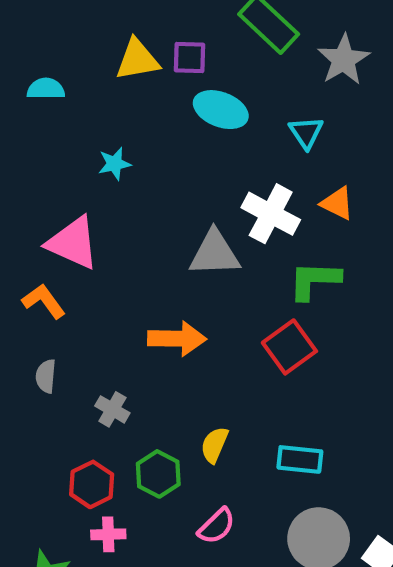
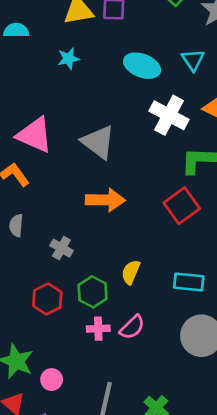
cyan ellipse: (221, 110) -> (142, 66), moved
cyan star: (115, 164) -> (69, 59), moved
gray triangle: (214, 253) -> (98, 142), moved, turned 39
pink cross: (108, 534) -> (98, 329), moved

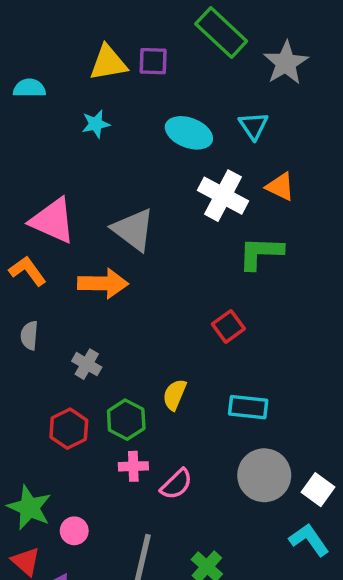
orange arrow: (105, 200) -> (103, 283), moved
red square: (182, 206) -> (228, 326), moved, size x0.7
pink semicircle: (132, 327) -> (176, 484), moved

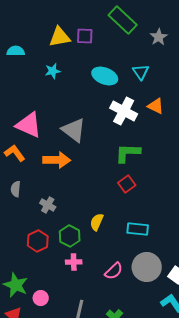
gray star: (286, 63) -> (159, 37), size x0.7
green L-shape: (261, 253) -> (128, 153), moved
pink semicircle: (176, 484) -> (114, 271), moved

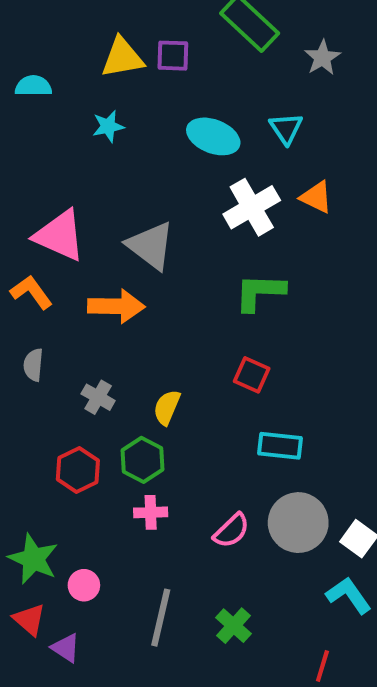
white cross: (124, 111) -> (252, 207), turned 32
red square: (127, 184) -> (252, 375), moved, turned -30
yellow semicircle: (97, 222) -> (167, 407), moved

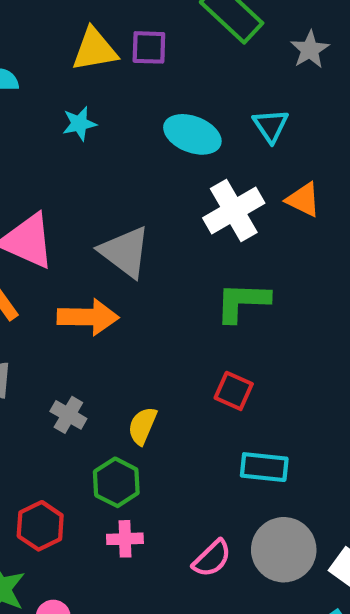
red hexagon: (78, 470) -> (40, 526), moved

